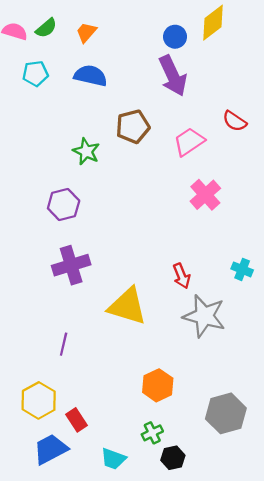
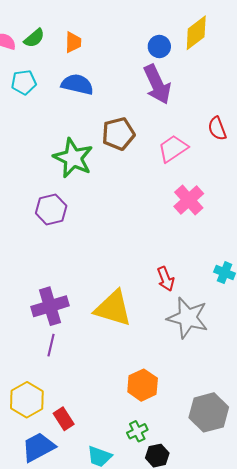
orange trapezoid: (86, 32) -> (73, 42), turned 140
red semicircle: (235, 121) -> (217, 129), turned 35
green star: (86, 151) -> (73, 158), size x1.5
purple cross: (71, 265) -> (50, 306), moved

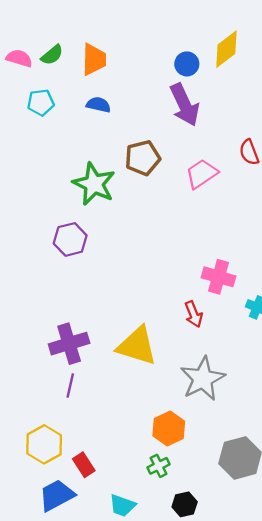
orange trapezoid: (73, 42) -> (94, 59), size x1.4
blue semicircle: (77, 84) -> (99, 105), size x0.7
pink cross: (189, 200) -> (219, 277), moved, turned -32
gray star: (188, 318) -> (203, 379), moved, turned 30
green cross: (137, 431) -> (159, 466), moved

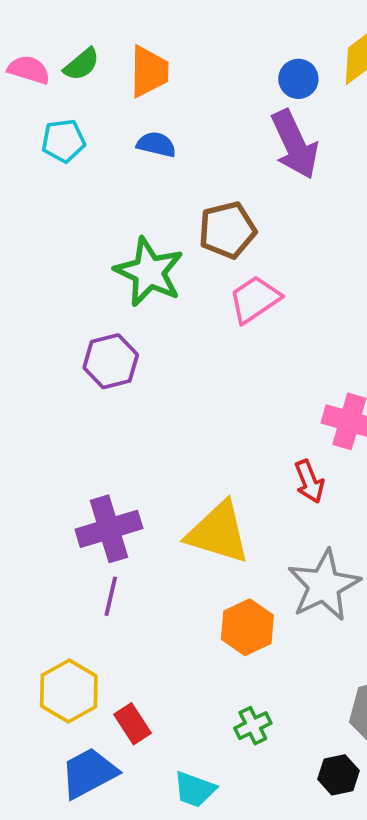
pink trapezoid: (202, 174) -> (255, 299), moved
orange hexagon: (169, 429) -> (247, 627), moved
black hexagon: (185, 504) -> (338, 775), moved

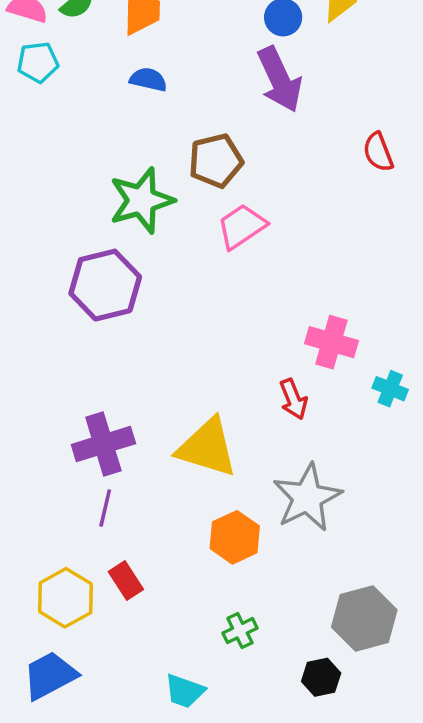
cyan pentagon: (63, 141) -> (38, 62), moved
green star: (149, 272) -> (141, 200), turned 30
purple hexagon: (111, 361) -> (105, 285), size x1.4
red rectangle: (133, 724) -> (126, 580), moved
blue trapezoid: (89, 773) -> (50, 675), moved

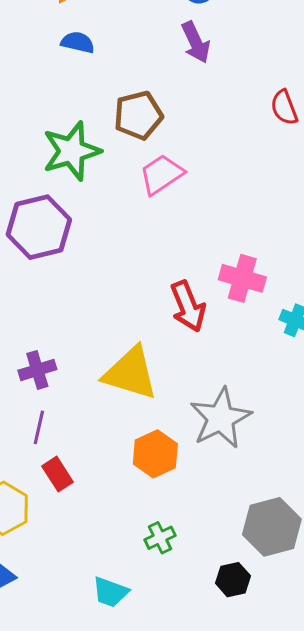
purple arrow: (280, 80) -> (196, 42), size x0.7
red arrow: (293, 399) -> (188, 306), moved, size x1.4
purple cross: (103, 444) -> (37, 370), size x0.7
red rectangle: (126, 580) -> (58, 474), moved

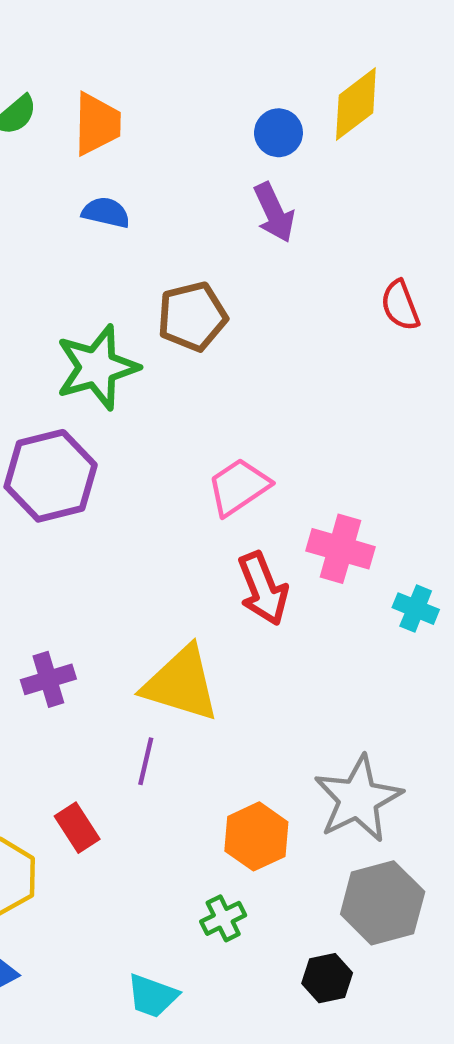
pink trapezoid: (162, 174) -> (239, 487), moved
gray star: (221, 418) -> (358, 799), moved
purple line: (39, 427) -> (146, 761), moved
orange hexagon: (155, 454) -> (256, 836), moved

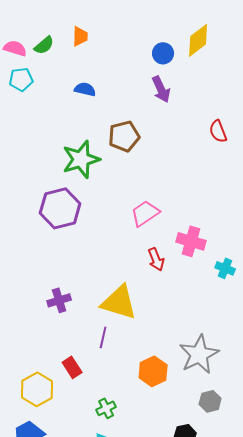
orange trapezoid: (97, 124) -> (80, 36), moved, size x0.7
red arrow: (263, 589) -> (156, 259), size x0.7
gray hexagon: (383, 903) -> (210, 401), size x0.6
green cross: (223, 918) -> (106, 408), moved

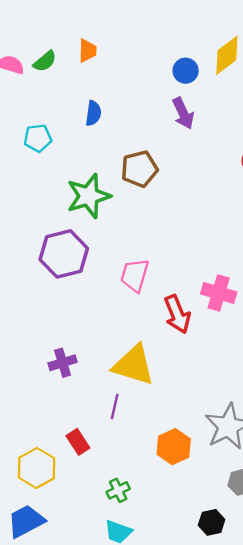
cyan pentagon: (21, 79) -> (38, 138), moved
blue semicircle: (85, 89) -> (93, 113), turned 85
pink trapezoid: (145, 213) -> (135, 275), moved, turned -40
red arrow: (156, 259) -> (177, 314), size x1.4

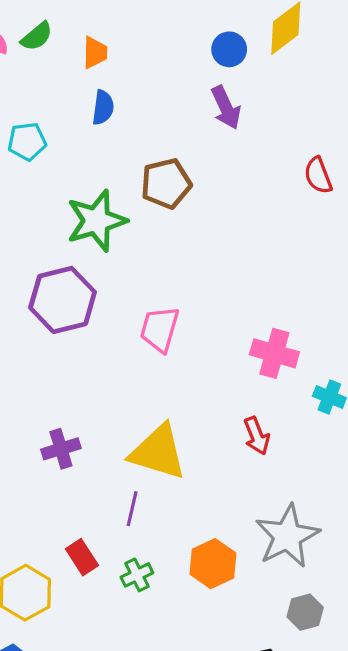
orange trapezoid: (87, 51) -> (95, 53), moved
red arrow: (177, 314) -> (257, 436), moved, size x0.7
green cross: (118, 490) -> (137, 575), moved

